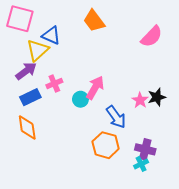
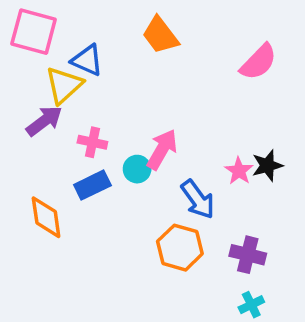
pink cross: (54, 84) -> (92, 142), turned 35
blue rectangle: (30, 97) -> (92, 185), moved
cyan cross: (141, 164) -> (251, 305), moved

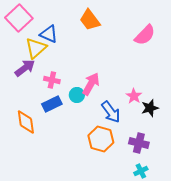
pink square: (34, 32) -> (19, 18), turned 32
black star: (267, 165) -> (150, 108), moved

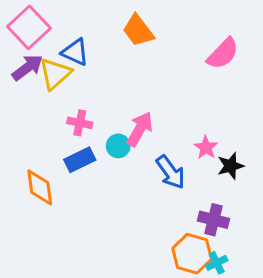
purple arrow: (25, 68) -> (27, 67), moved
orange hexagon: (101, 139) -> (192, 254), moved

